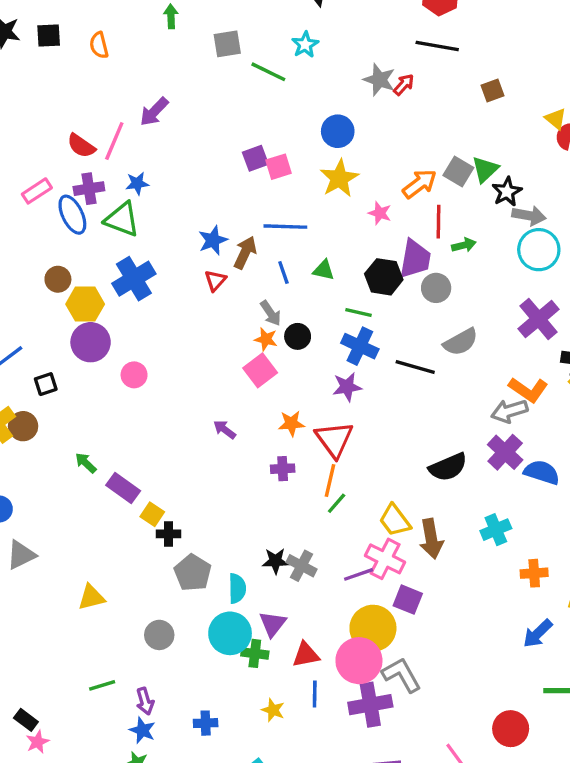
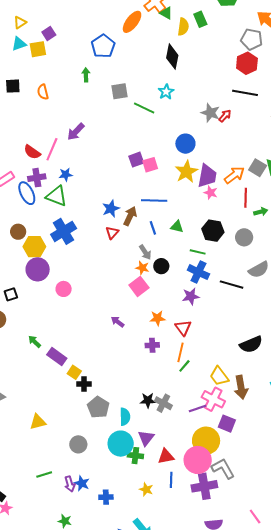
purple trapezoid: (415, 259) -> (207, 176), moved
red triangle: (334, 439) -> (183, 328), size x0.7
blue star: (142, 730) -> (82, 483), moved

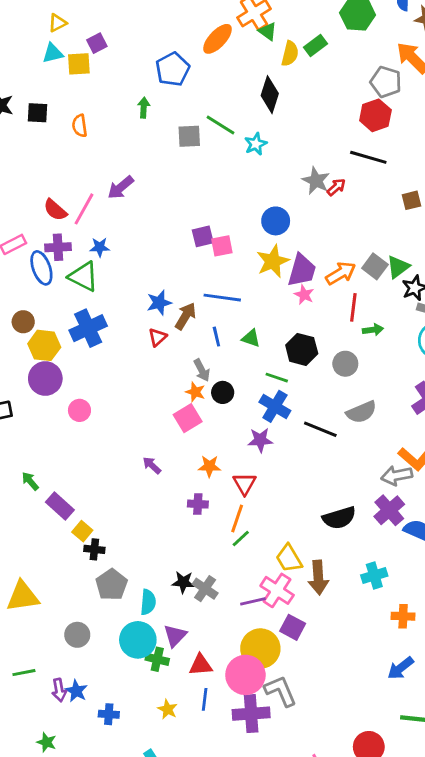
green rectangle: (200, 19) -> (316, 46), turned 70
green line: (144, 108) -> (221, 125), moved
yellow triangle: (38, 422) -> (23, 596), size x1.4

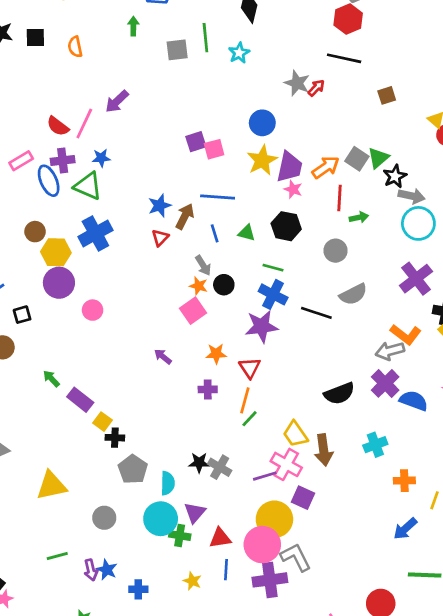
green line: (221, 125) -> (205, 38), turned 56
black hexagon: (302, 349) -> (286, 226), moved
purple star: (260, 440) -> (262, 326), size x1.4

